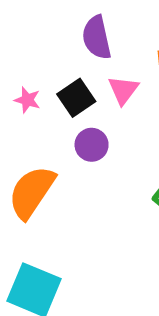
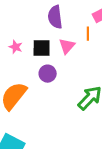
black square: (76, 98) -> (42, 48), turned 30

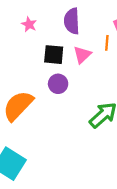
pink star: (16, 47) -> (29, 24), moved

